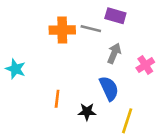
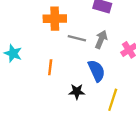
gray line: (91, 29) -> (77, 38), moved
orange line: (57, 99) -> (50, 67), moved

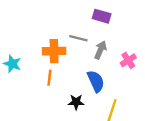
orange cross: (55, 19) -> (54, 51), moved
gray line: (77, 38) -> (78, 38), moved

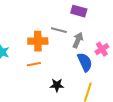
orange line: (49, 78) -> (34, 64), turned 72
blue semicircle: (96, 81) -> (85, 62), moved

